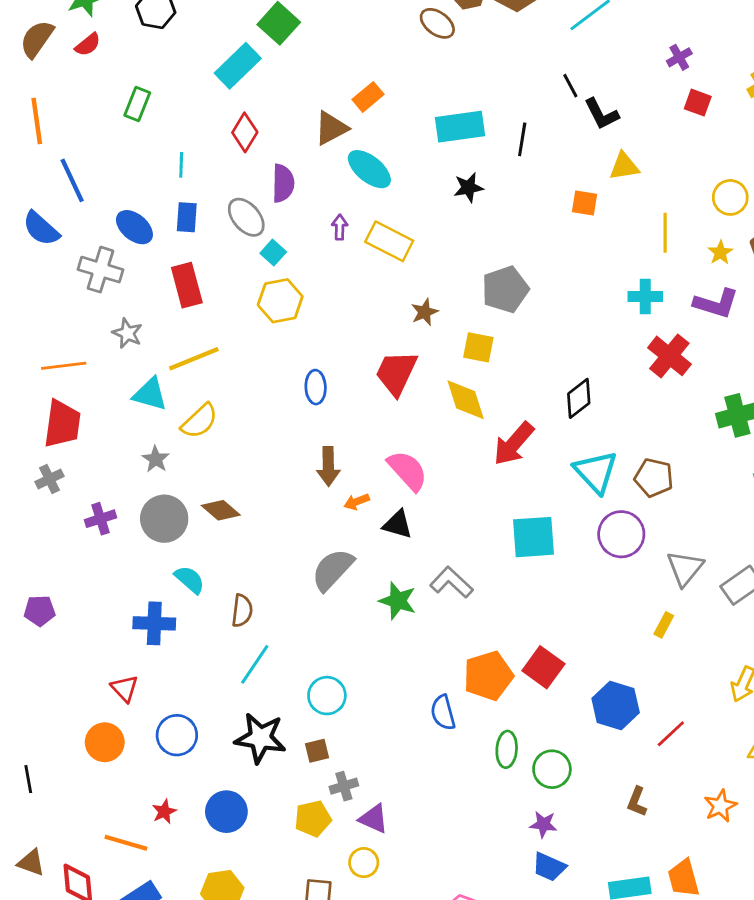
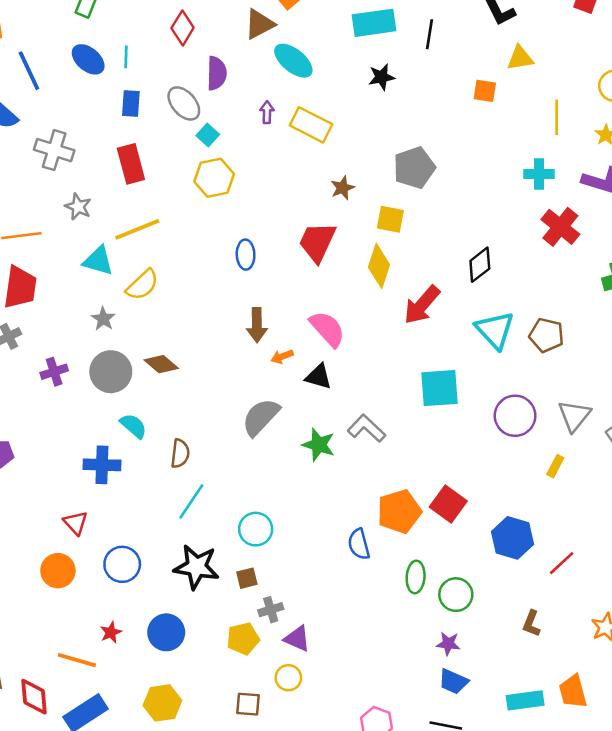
blue ellipse: (134, 227) -> (88, 59), moved
yellow diamond: (466, 400) -> (379, 266), turned 36
purple circle: (621, 534) -> (515, 416), moved

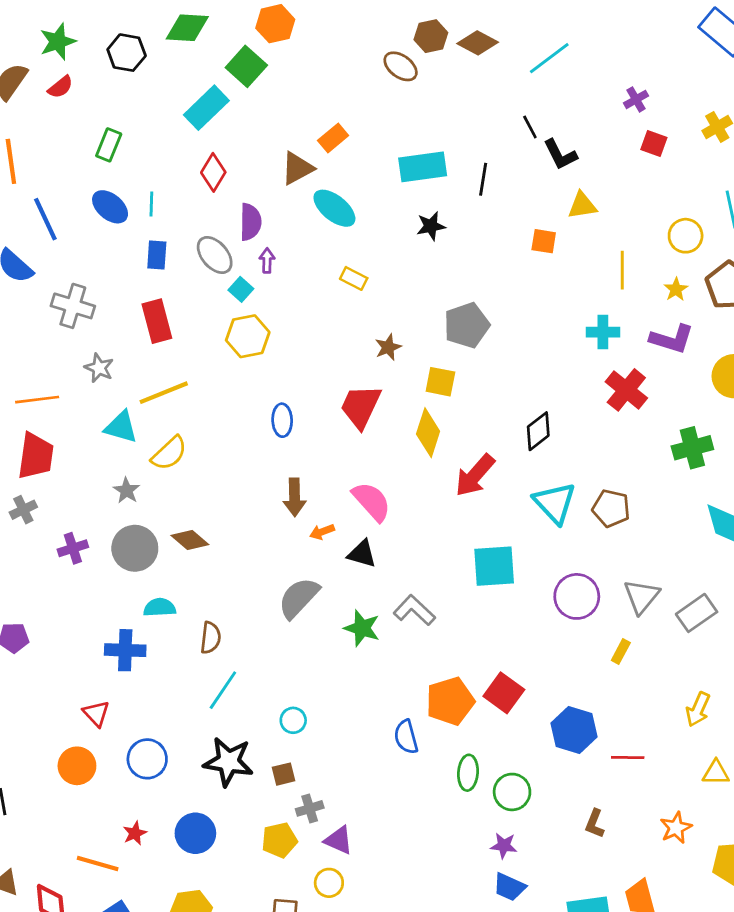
purple arrow: (267, 112) -> (267, 261), moved
yellow rectangle: (311, 125) -> (354, 278), size x0.6
cyan semicircle: (133, 426) -> (160, 607), turned -44
cyan circle: (256, 529) -> (293, 720), size x0.7
red line: (562, 563) -> (628, 758), turned 44

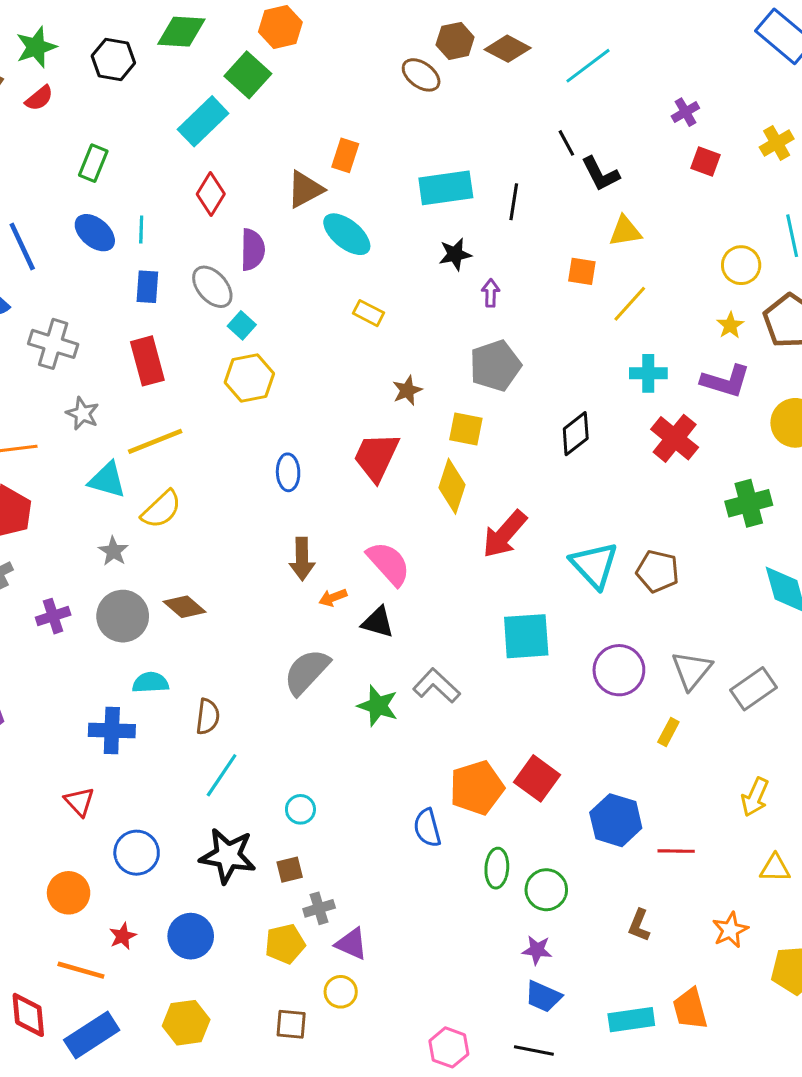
orange rectangle: (333, 138) -> (345, 155), turned -32
purple arrow: (267, 261) -> (491, 293), moved
yellow line: (622, 270) -> (630, 304), moved, turned 42
black diamond: (538, 431) -> (576, 434), moved
orange circle: (77, 766) -> (69, 893), moved

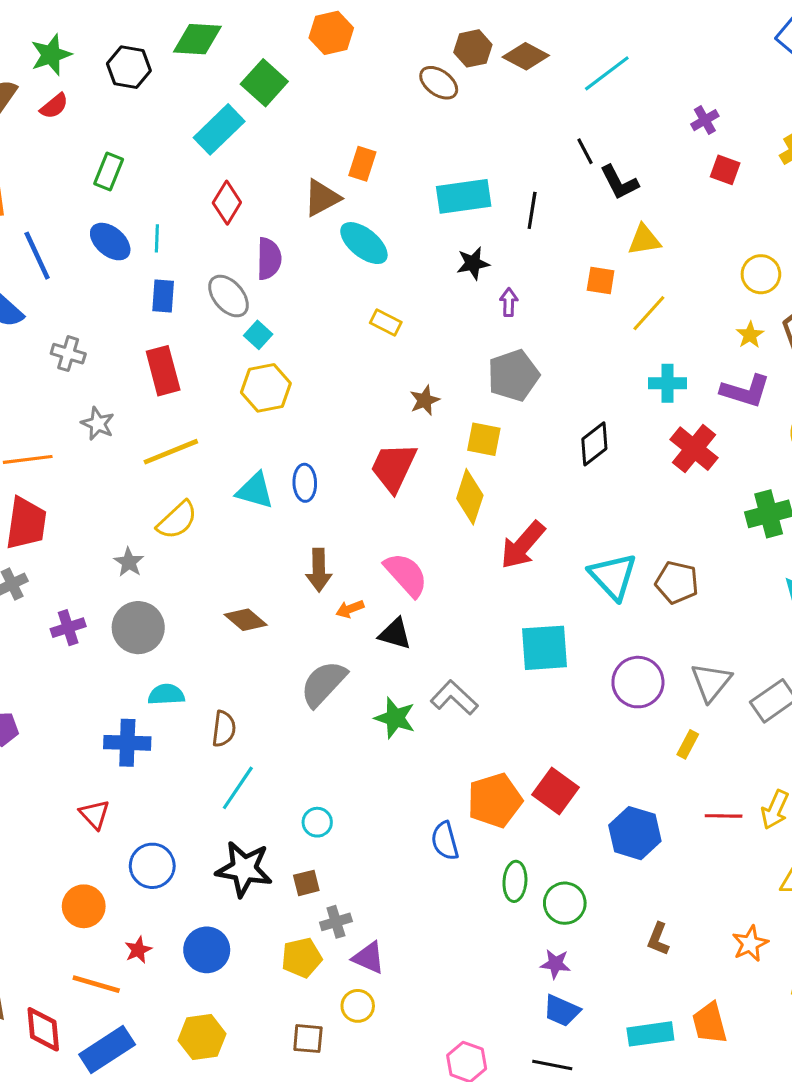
orange hexagon: (280, 27) -> (331, 33), moved
gray cross: (53, 344) -> (68, 354), size x0.7
cyan triangle: (107, 480) -> (255, 491), moved
brown diamond: (184, 607) -> (246, 620), moved
red line: (676, 851) -> (724, 816), moved

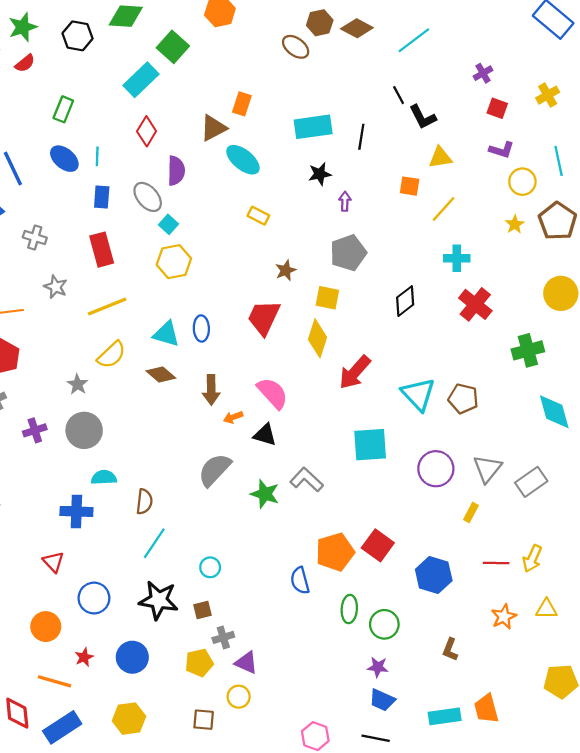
purple L-shape: (745, 391) -> (502, 150), moved, size x0.7
brown diamond: (246, 620) -> (161, 374), moved
orange star: (750, 944) -> (504, 617), moved

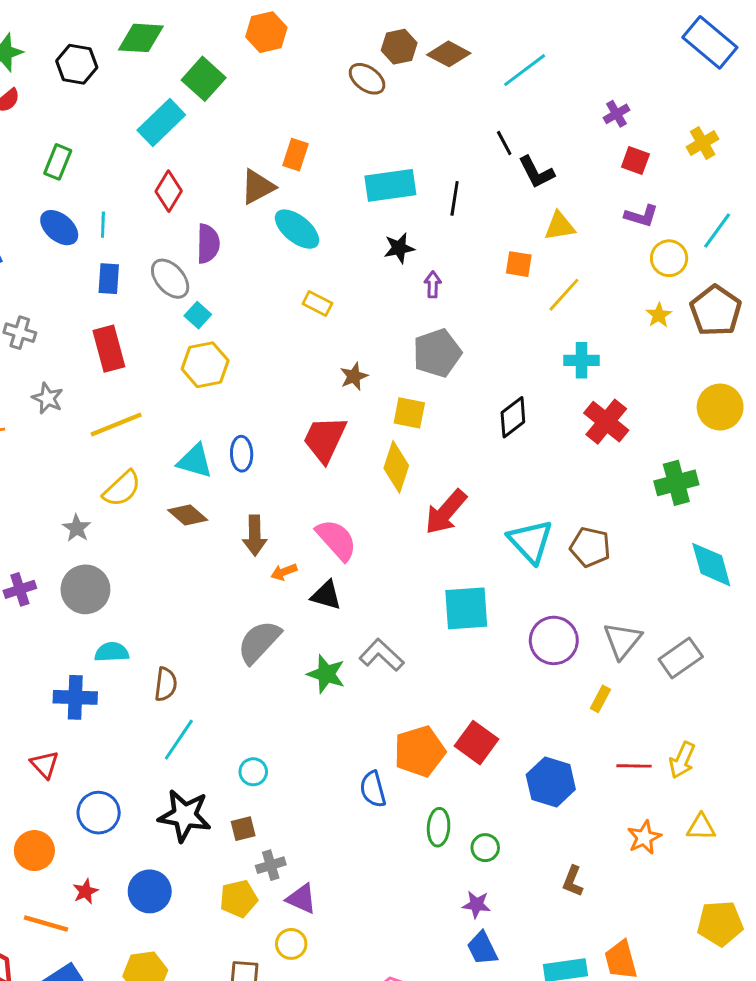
cyan line: (559, 161) -> (717, 231), turned 48
green circle: (384, 624) -> (485, 848), size x0.7
blue trapezoid: (382, 700) -> (482, 948), turned 40

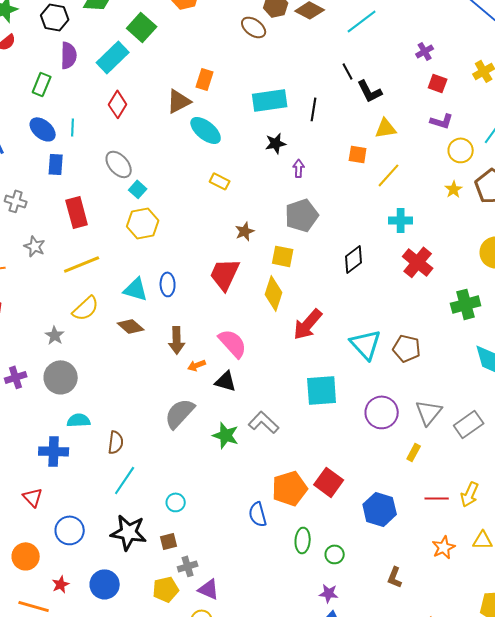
purple semicircle: (208, 244) -> (69, 55), moved
blue rectangle: (109, 279) -> (56, 164), moved

